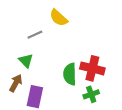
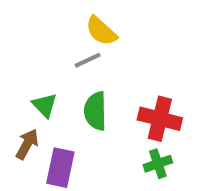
gray line: (35, 35) -> (88, 60), moved
green semicircle: (70, 74) -> (95, 111), moved

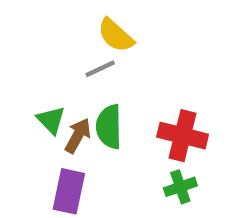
brown arrow: (27, 144) -> (78, 136), moved

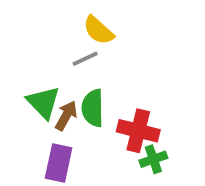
green triangle: (51, 120) -> (43, 102), size x1.4
red cross: (183, 136) -> (138, 131), moved

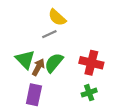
green semicircle: (93, 108) -> (54, 63), turned 40
red cross: (138, 131) -> (91, 63), moved

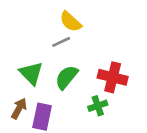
brown arrow: (38, 67) -> (19, 108), moved
green cross: (89, 93) -> (98, 106), moved

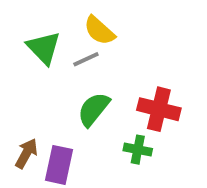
green triangle: (31, 73) -> (44, 48), moved
green cross: (98, 106) -> (138, 150), turned 30

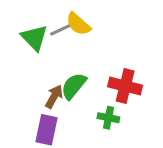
gray line: (86, 59) -> (60, 30), moved
brown arrow: (26, 153) -> (54, 97), moved

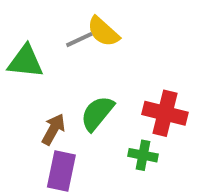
green triangle: (34, 38) -> (25, 61), moved, turned -40
brown arrow: (54, 97) -> (53, 129), moved

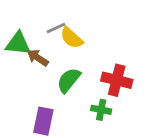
yellow semicircle: (103, 32) -> (72, 38), moved
brown arrow: (53, 129) -> (38, 58), moved, turned -85

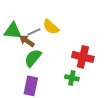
gray line: (56, 28) -> (34, 32), moved
green semicircle: (69, 80) -> (33, 58), moved

